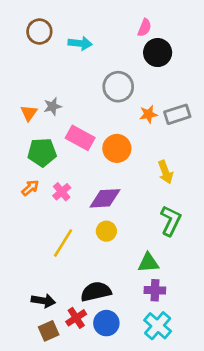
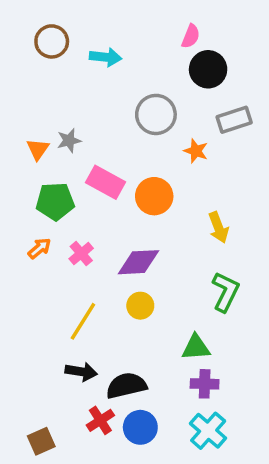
orange star: (148, 114) -> (196, 151), turned 30
gray rectangle: (177, 114) -> (234, 120), moved
black arrow: (43, 301) -> (81, 372), moved
brown square: (49, 331) -> (41, 441), moved

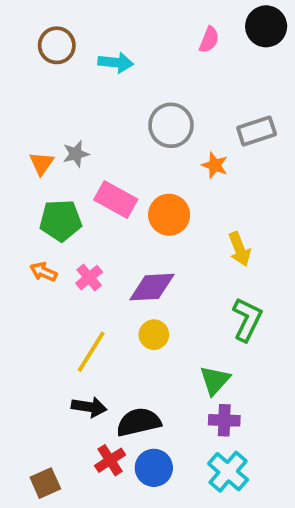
black circle: (208, 69) -> (266, 26), moved
orange arrow: (39, 248) -> (43, 272), turned -115
green triangle: (196, 347) -> (215, 380), turned -44

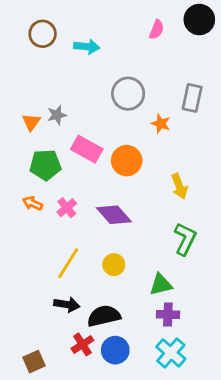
gray rectangle: (257, 131) -> (192, 98), turned -60
purple diamond: (152, 287) -> (114, 215), turned 52
yellow circle: (154, 335) -> (114, 265), moved
green triangle: (215, 380) -> (161, 285), turned 35

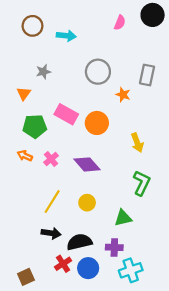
gray star: (57, 115) -> (43, 72), moved
purple cross: (168, 315) -> (114, 247), moved
cyan cross: (171, 353) -> (131, 270), turned 30

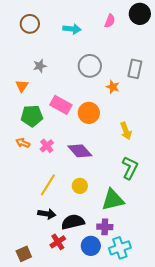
cyan arrow: (66, 36) -> (72, 29), moved
green triangle: (123, 218) -> (113, 200), size x1.4
blue circle: (88, 268) -> (91, 246), moved

